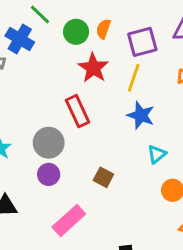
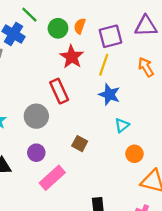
purple circle: (49, 174) -> (36, 153), moved

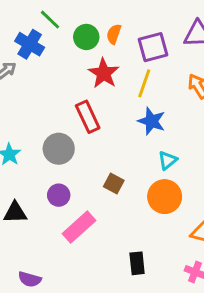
orange circle: (134, 154) -> (165, 197), moved, size x1.5

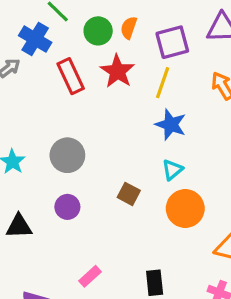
red rectangle: (88, 117) -> (71, 76), moved
cyan triangle: (167, 160) -> (172, 170), moved
pink rectangle: (79, 227) -> (90, 276), moved, size x0.6

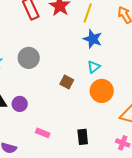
purple circle: (67, 207) -> (20, 104), moved
pink rectangle: (90, 276) -> (43, 133), turned 64

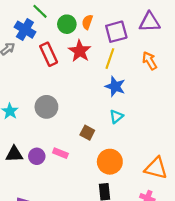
orange circle: (102, 91) -> (110, 162), moved
pink rectangle: (43, 133) -> (60, 153), moved

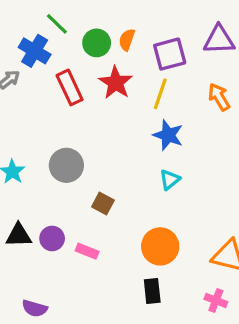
brown square: (87, 133) -> (103, 203), moved
pink rectangle: (60, 153) -> (87, 251), moved

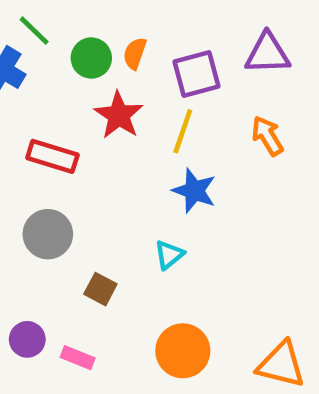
red rectangle: (70, 87) -> (52, 156), moved, turned -48
cyan triangle: (170, 180) -> (169, 255), moved

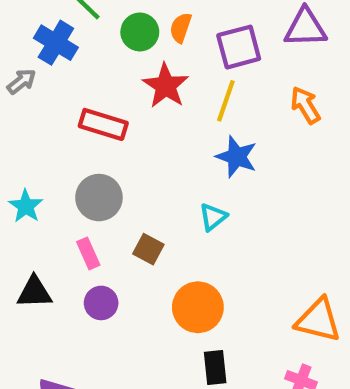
purple circle: (27, 339) -> (101, 303), moved
orange circle: (183, 351) -> (198, 307), moved
pink rectangle: (78, 358) -> (88, 253), moved, turned 44

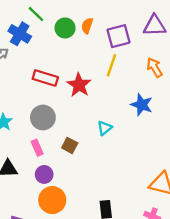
red star: (166, 86) -> (79, 85), moved
blue star: (237, 157) -> (142, 105), moved
orange circle: (198, 307) -> (52, 200), moved

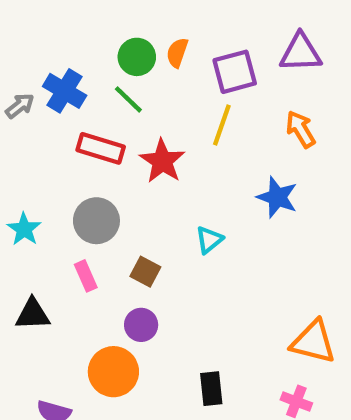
green line: (36, 14) -> (128, 99), moved
blue cross: (20, 34) -> (65, 91), moved
purple circle: (44, 174) -> (141, 325), moved

